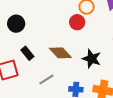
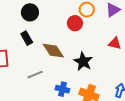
black circle: (16, 24) -> (30, 12), moved
black rectangle: (27, 53) -> (27, 38), moved

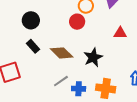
black star: (83, 62) -> (93, 57), turned 30
gray line: (35, 75) -> (61, 81), moved

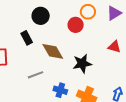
black circle: (31, 20) -> (41, 16), moved
gray line: (61, 81) -> (36, 75), moved

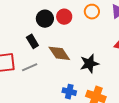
red circle: (76, 25) -> (64, 17), moved
gray line: (36, 75) -> (30, 67), moved

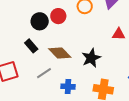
gray line: (30, 67) -> (44, 73), moved
blue cross: (69, 92) -> (68, 87), moved

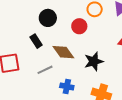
red circle: (58, 16) -> (79, 26), moved

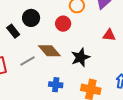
black rectangle: (36, 41) -> (13, 31), moved
gray line: (45, 70) -> (27, 61), moved

